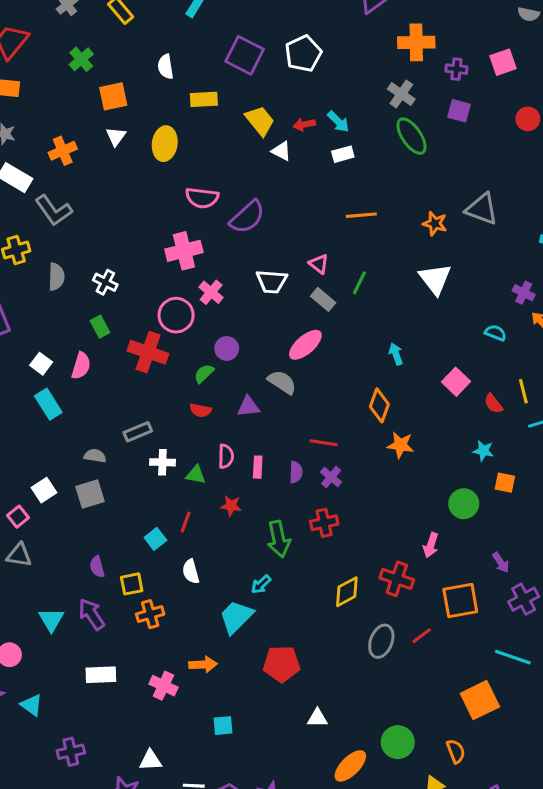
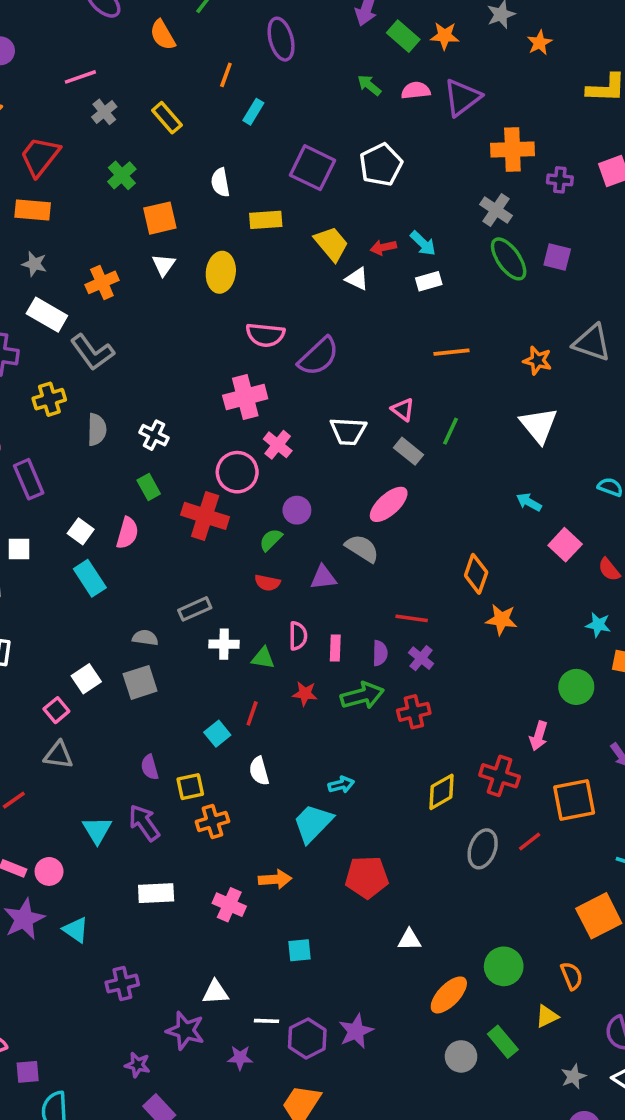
purple square: (459, 111) -> (557, 257), moved
cyan arrow: (396, 354) -> (529, 502), moved, turned -40
green arrow: (279, 539) -> (362, 696), moved, turned -92
cyan arrow: (261, 584) -> (341, 785), turned -150

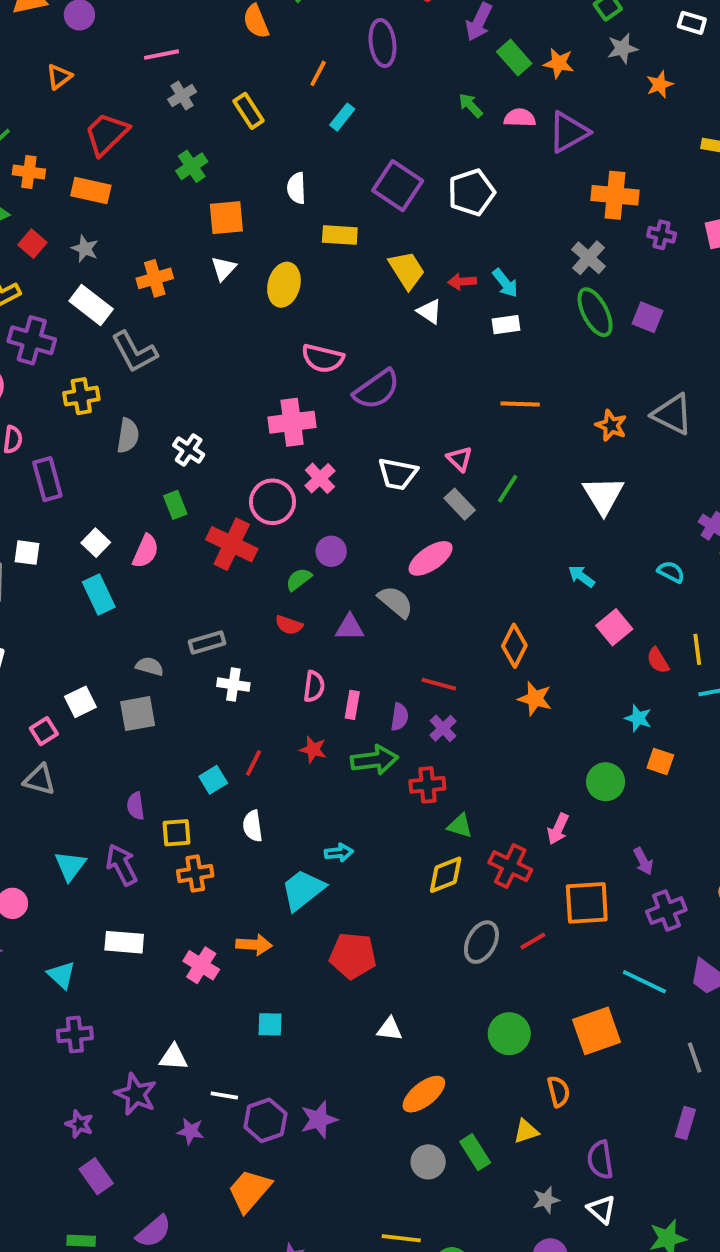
green triangle: (263, 658) -> (460, 826), moved
cyan triangle: (76, 930) -> (61, 975), moved
green circle: (504, 966) -> (509, 1034), moved

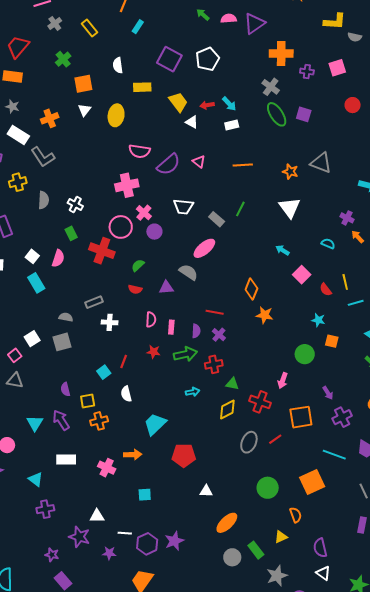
pink triangle: (459, 459) -> (199, 162), moved
purple circle: (331, 551) -> (154, 232), moved
cyan arrow: (339, 853) -> (193, 392), moved
gray star: (546, 1200) -> (277, 576), moved, size x1.5

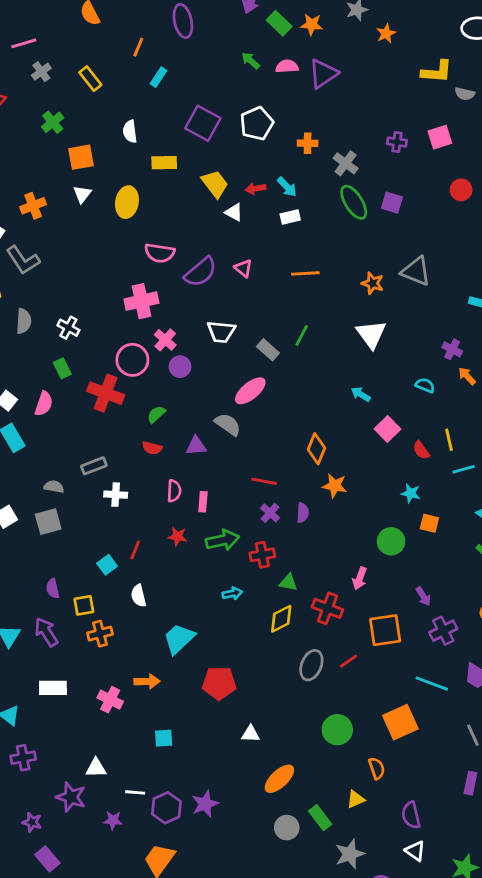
orange cross: (281, 54) -> (308, 143), moved, size x0.6
purple semicircle: (196, 331) -> (303, 513), moved

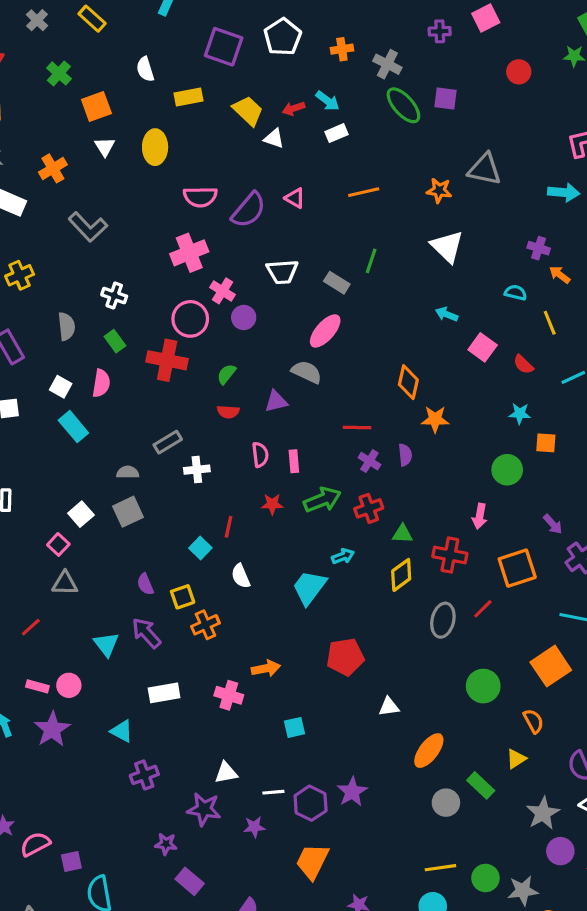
gray L-shape: (23, 260) -> (88, 227), moved
gray semicircle: (24, 321) -> (66, 326), moved
yellow line: (449, 440) -> (550, 323), moved
cyan trapezoid: (179, 639) -> (309, 588), moved
gray star: (350, 854) -> (543, 813), moved

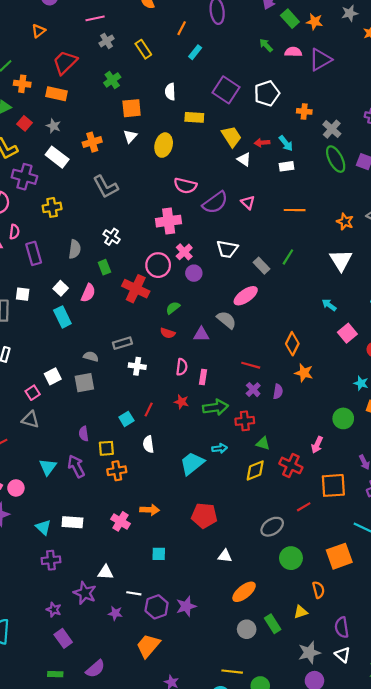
gray ellipse: (443, 620) -> (272, 527), moved, turned 30
white rectangle: (164, 693) -> (72, 522), moved

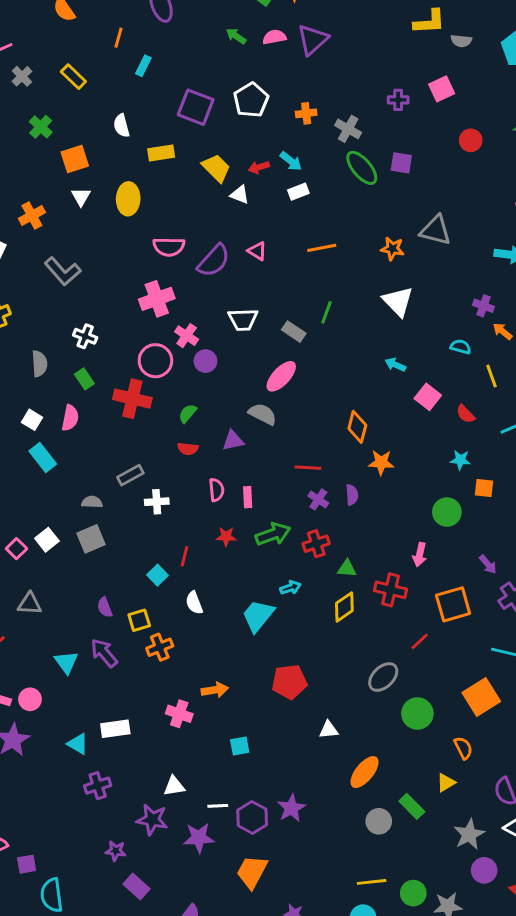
pink square: (33, 393) -> (16, 549), moved
purple star: (115, 613) -> (199, 838), size x1.5

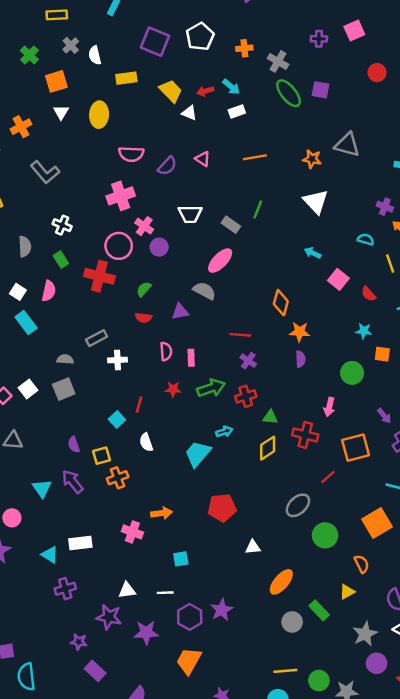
gray cross: (22, 76) -> (71, 45), moved
yellow rectangle: (73, 77) -> (57, 15), turned -48
purple semicircle: (214, 261) -> (167, 166), size x0.7
purple semicircle: (352, 495) -> (300, 359), moved
white line: (218, 806) -> (165, 593), moved

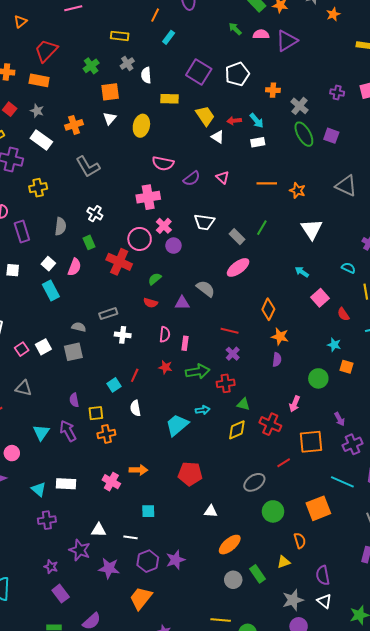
orange star: (312, 159) -> (297, 191), moved
pink ellipse: (220, 261) -> (238, 267), moved

